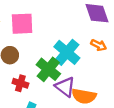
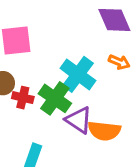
red cross: (20, 83) -> (23, 98), moved

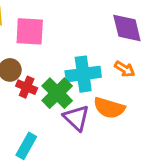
cyan cross: (78, 74) -> (83, 74), turned 36
orange semicircle: (104, 131) -> (109, 108), moved

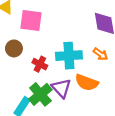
red cross: (27, 87) -> (40, 64), moved
green cross: (57, 93) -> (40, 94), moved

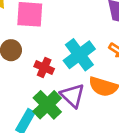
cyan cross: (69, 56) -> (79, 55), turned -30

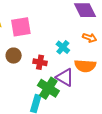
cyan cross: (79, 55) -> (63, 47), size x0.6

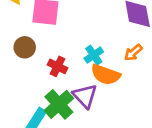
orange arrow: (90, 38) -> (133, 53), turned 104
orange semicircle: (85, 66) -> (106, 75), moved

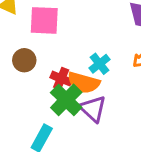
orange semicircle: (106, 75) -> (84, 83), moved
green cross: (59, 104) -> (66, 100), moved

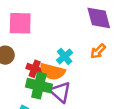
green cross: (66, 100) -> (39, 86), turned -30

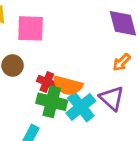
cyan cross: (65, 56) -> (81, 107), moved, size x1.5
purple triangle: (60, 92) -> (112, 98), moved

